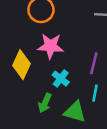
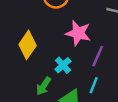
pink star: (50, 46) -> (78, 33), moved

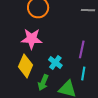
pink star: (78, 33) -> (32, 39), moved
yellow diamond: (28, 45) -> (26, 66), moved

